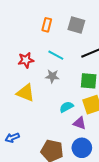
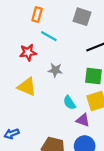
orange rectangle: (47, 25) -> (37, 15), moved
cyan line: (56, 55) -> (49, 36), moved
cyan semicircle: (66, 107) -> (69, 103), turned -96

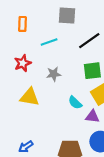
cyan line: (49, 36) -> (49, 42), moved, turned -35

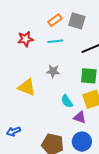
orange rectangle: (22, 24) -> (55, 20), moved, turned 40
red star: (23, 63) -> (25, 39), moved

